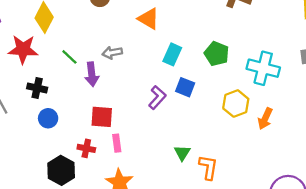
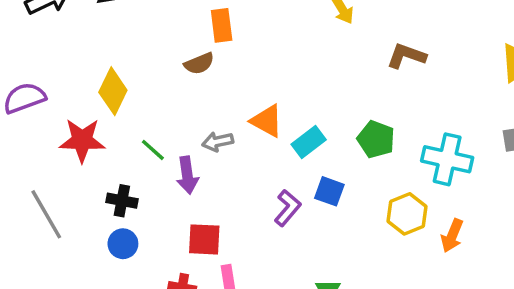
orange triangle: (149, 19) -> (267, 121), moved
cyan rectangle: (172, 54) -> (309, 142), turned 30
black cross: (37, 88) -> (122, 201), moved

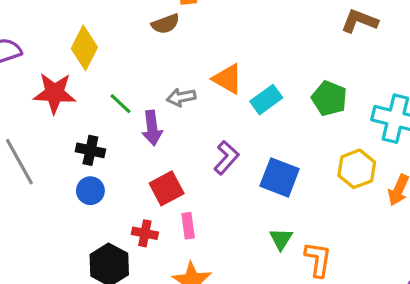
blue square: (329, 191) -> (280, 177), moved, size x1.4
purple L-shape: (288, 208) -> (226, 158), moved
red square: (204, 239) -> (167, 188), turned -32

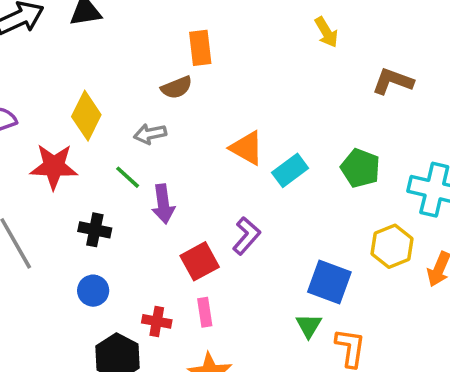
gray arrow: (181, 97) -> (150, 134), moved
blue square: (280, 177) -> (329, 282), moved
red square: (167, 188) -> (200, 261), moved
blue circle: (90, 191) -> (93, 291), moved

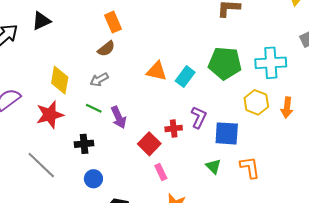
green pentagon: (360, 168) -> (225, 63), size x1.4
purple L-shape: (246, 236) -> (199, 117), moved
red cross: (157, 321) -> (174, 128), moved
green triangle: (309, 326) -> (213, 166), moved

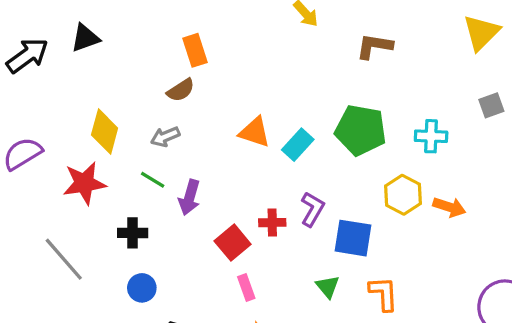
cyan cross: (271, 63) -> (431, 136), size x0.7
orange arrow: (287, 107) -> (449, 207), turned -84
purple arrow: (119, 117) -> (189, 197), turned 35

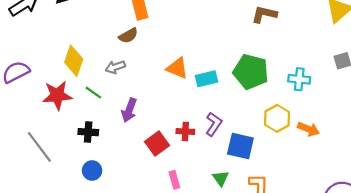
cyan rectangle: (298, 145) -> (207, 79), turned 30
green line: (153, 180) -> (93, 93), moved
pink rectangle: (246, 287) -> (174, 180), moved

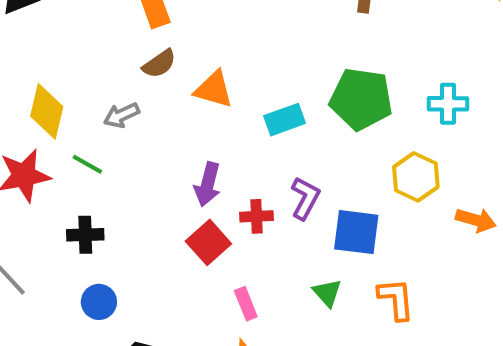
brown semicircle: (128, 36) -> (159, 64), moved
orange triangle: (177, 68) -> (214, 89), moved
purple arrow: (129, 110) -> (208, 184), moved
orange arrow: (308, 129) -> (476, 220), moved

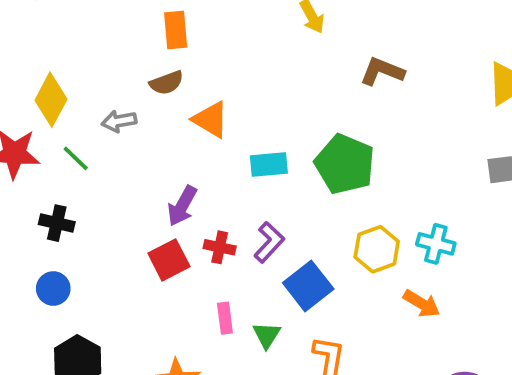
cyan cross: (448, 104) -> (436, 244), moved
blue square: (356, 232) -> (308, 286), turned 30
pink rectangle: (246, 304) -> (225, 318), moved

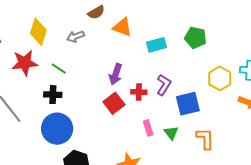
green line: (76, 158) -> (59, 69), moved
green pentagon: (345, 164) -> (195, 38), size x0.7
blue square: (308, 286) -> (188, 104), turned 35
blue circle: (53, 289) -> (57, 129), size x1.8

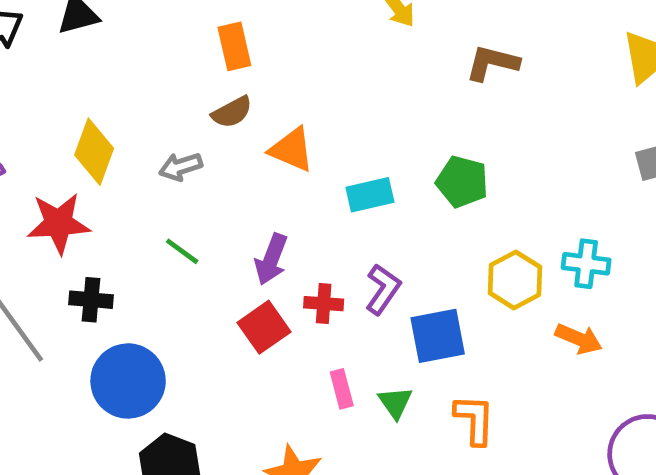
green line: (59, 69) -> (182, 251), moved
black cross: (53, 95) -> (91, 300), moved

